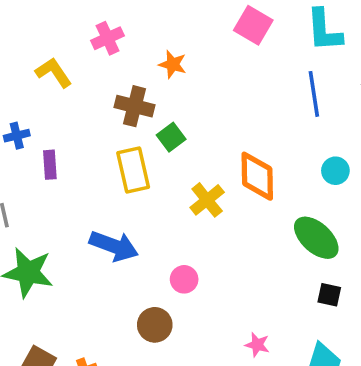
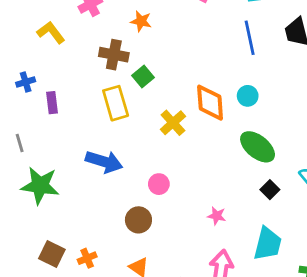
cyan circle: (335, 171) -> (248, 96), moved
black square: (329, 295) -> (270, 190), turned 36
pink star: (257, 345) -> (217, 216), moved

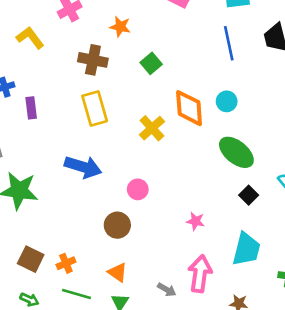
green square: (143, 77) -> (151, 63), moved

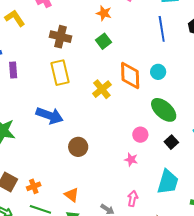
orange star: (120, 27) -> (104, 13), moved
pink circle: (138, 189) -> (140, 135), moved
brown circle: (117, 225) -> (78, 147), moved
pink arrow: (200, 274) -> (133, 199), size x0.6

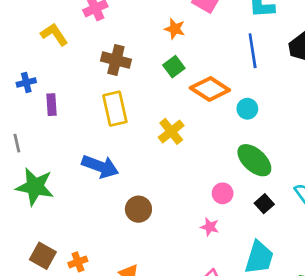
orange diamond: (130, 76) -> (210, 89), moved, turned -56

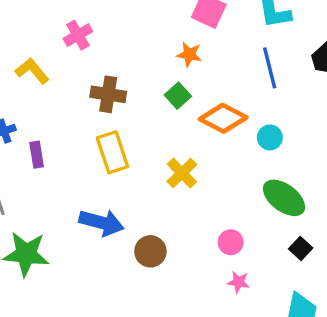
orange star: (175, 29) -> (189, 54), moved
pink circle: (223, 193) -> (231, 242), moved
brown circle: (138, 209) -> (150, 251), moved

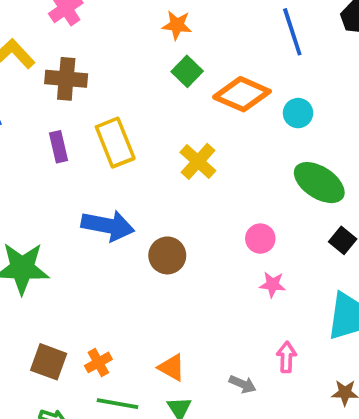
orange star: (189, 54) -> (177, 25), moved
brown cross: (108, 94) -> (66, 79), moved
purple rectangle: (37, 155) -> (58, 147), moved

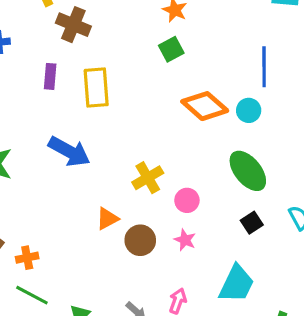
blue line: (292, 32) -> (264, 67), moved
orange diamond: (242, 94) -> (205, 106), moved
yellow cross: (198, 161) -> (148, 178), moved
brown circle: (167, 255) -> (140, 240), moved
orange triangle: (172, 367) -> (107, 219), moved, turned 45

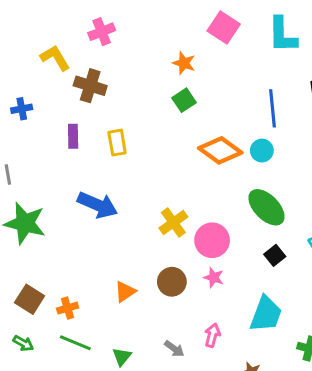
yellow rectangle: (96, 88) -> (117, 143), size x0.7
pink circle: (187, 200) -> (212, 240), size x1.5
orange triangle: (107, 219) -> (125, 292), moved

